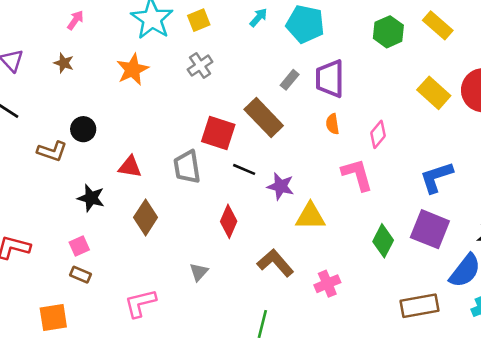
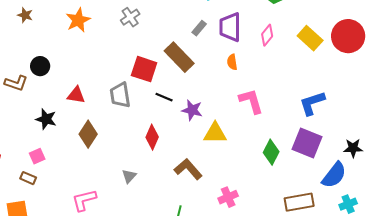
pink diamond: (378, 134) -> (267, 35), moved
brown rectangle: (81, 275) -> (28, 178), moved
pink cross: (327, 284) -> (228, 197), moved

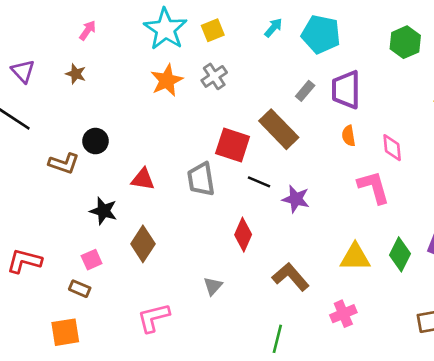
orange star: (78, 20) -> (167, 80), moved
pink diamond: (267, 35) -> (392, 148), moved, turned -45
yellow triangle: (215, 133) -> (355, 257), moved
brown diamond: (88, 134) -> (143, 244), moved

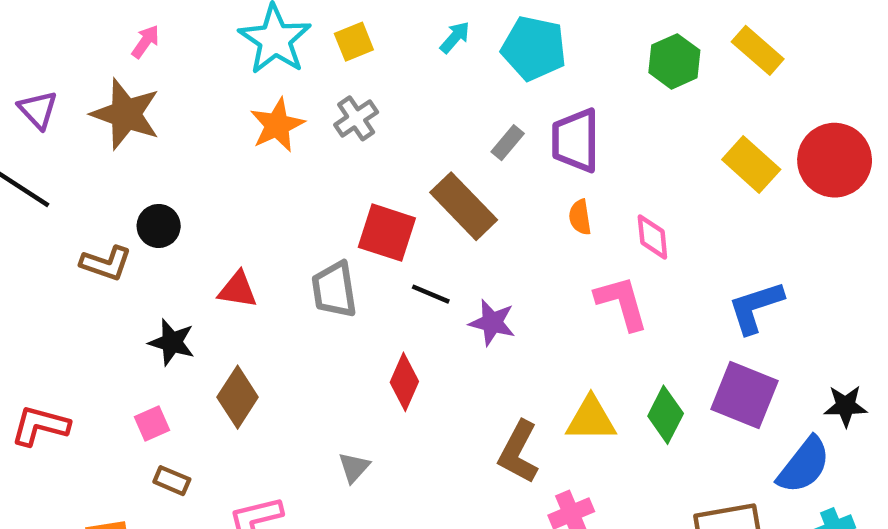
brown star: (76, 74) -> (126, 114), size x2.0
brown L-shape: (291, 277) -> (519, 452), moved, turned -111
brown rectangle: (80, 289) -> (172, 481), moved

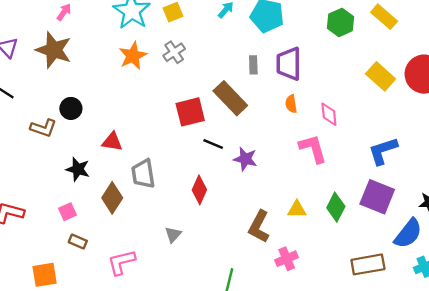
gray rectangle: (508, 143) -> (253, 65), turned -42
red square: (387, 233) -> (190, 112), turned -32
gray trapezoid: (334, 290) -> (143, 174), moved
yellow triangle: (591, 419) -> (297, 209), size x0.7

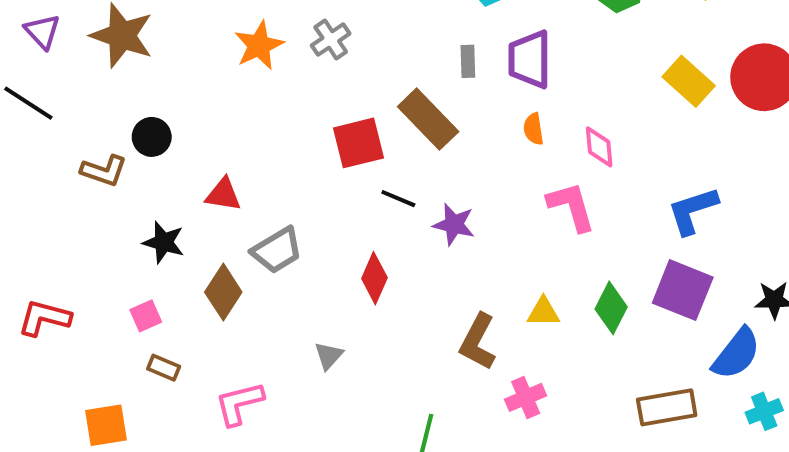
gray trapezoid: (143, 174) -> (277, 250), turned -112

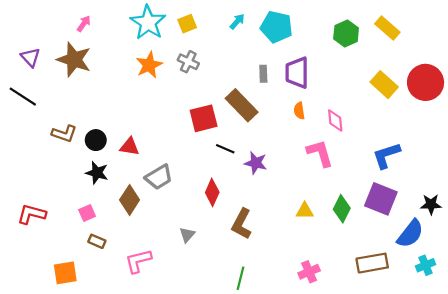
gray cross: (331, 39) -> (188, 62), turned -30
black circle: (152, 137) -> (96, 140), moved
brown L-shape: (478, 342) -> (242, 224), moved
pink cross: (526, 397) -> (309, 272), moved

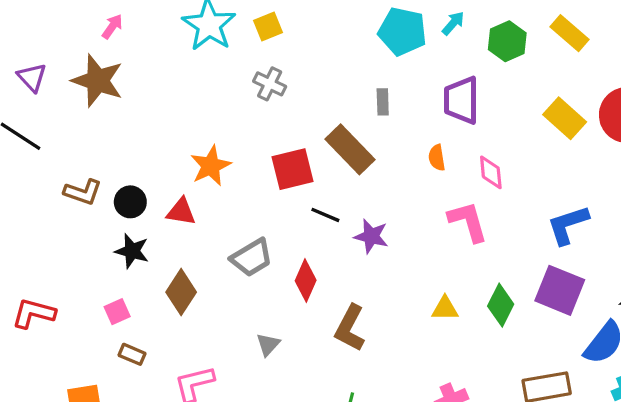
cyan arrow: (237, 21) -> (453, 23), moved
orange star: (149, 65) -> (211, 166), moved
purple trapezoid: (297, 73) -> (461, 100), moved
gray trapezoid: (159, 177) -> (252, 258), moved

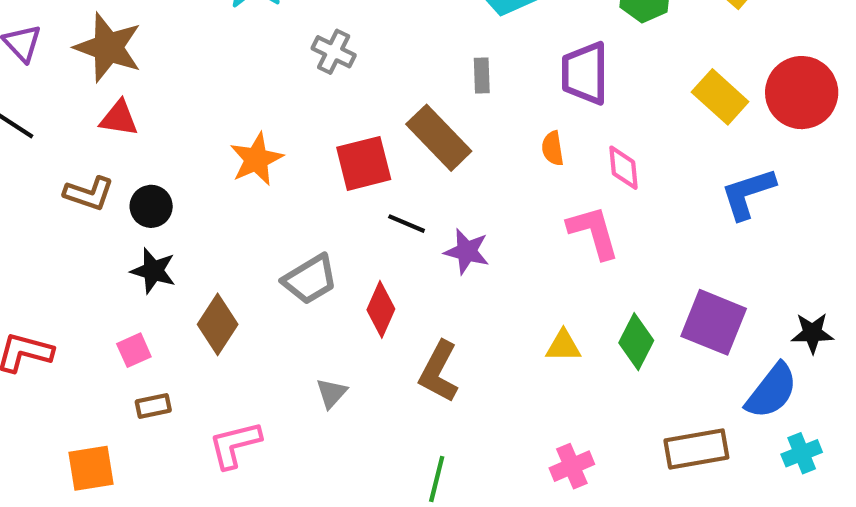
red triangle: (181, 212) -> (119, 118), moved
blue L-shape: (568, 225) -> (748, 193), moved
brown rectangle: (132, 354) -> (153, 406), turned -35

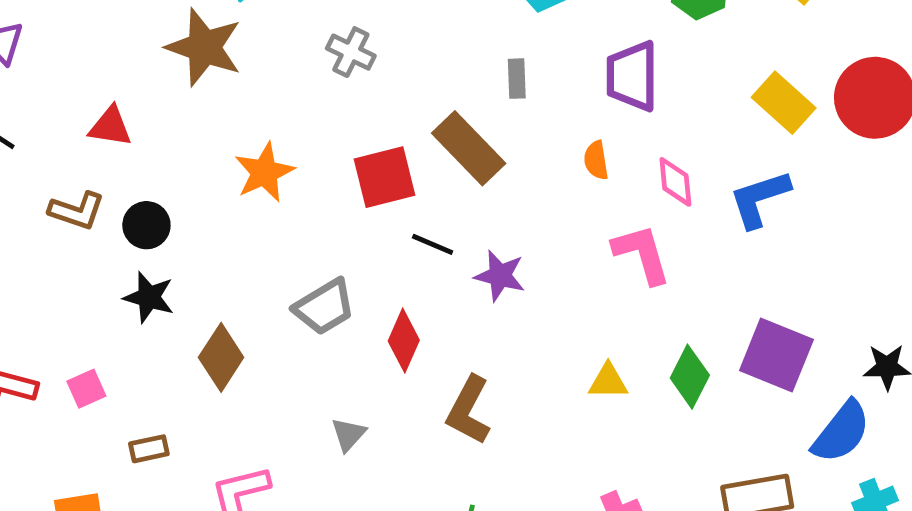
brown star: (108, 47) -> (204, 47), moved
blue L-shape: (748, 193) -> (760, 199), moved
pink square: (134, 350) -> (86, 389), moved

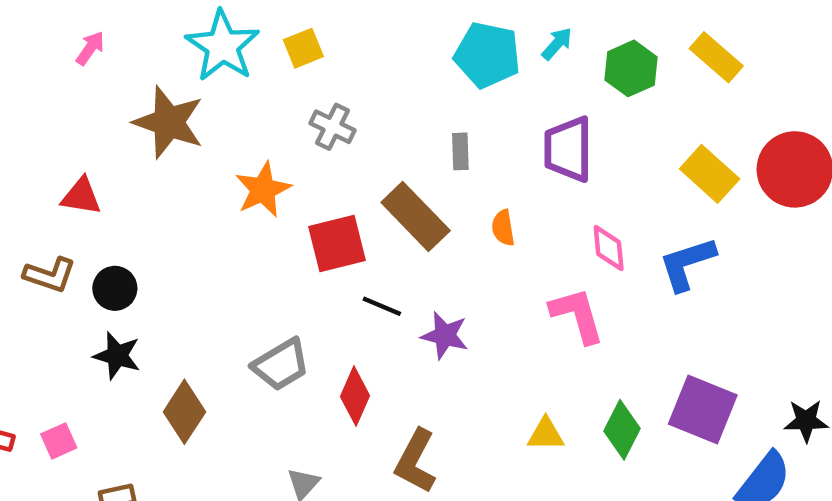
gray cross: (351, 52) -> (333, 127), moved
orange semicircle: (596, 160) -> (503, 228), moved
orange star: (264, 172) -> (263, 190), moved

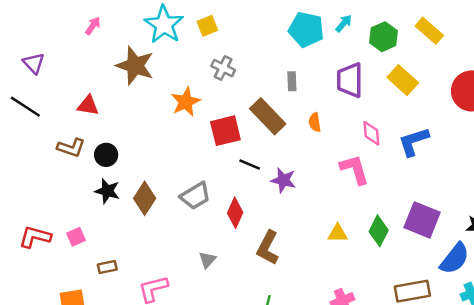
yellow rectangle: (710, 174) -> (403, 80), moved
brown diamond: (184, 412) -> (145, 198), moved

